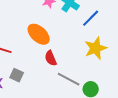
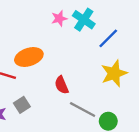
orange ellipse: (39, 34) -> (29, 57), moved, turned -60
gray square: (17, 75) -> (22, 105), turned 32

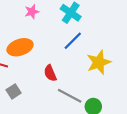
pink star: (59, 18) -> (32, 12), moved
blue line: (108, 38) -> (73, 41), moved

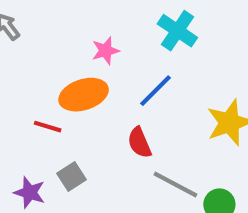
pink star: (32, 12) -> (106, 51), moved
blue line: (73, 41) -> (155, 91), moved

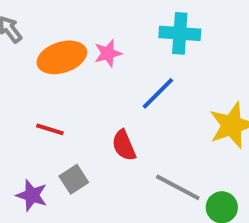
cyan cross: (177, 31) -> (180, 33), turned -30
orange ellipse: (84, 95) -> (62, 57), moved
red semicircle: (139, 143) -> (124, 145), moved

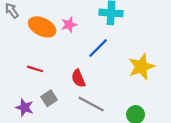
orange ellipse: (62, 57) -> (42, 27), turned 44
gray line: (178, 187) -> (91, 104), moved

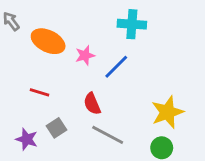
pink star: (69, 25) -> (85, 55), moved
yellow star: (141, 67) -> (167, 112), moved

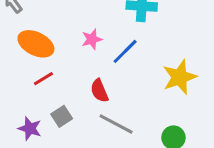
orange ellipse: (48, 41) -> (36, 44), moved
red line: (40, 92) -> (43, 79), turned -48
yellow star: (167, 112) -> (180, 77), moved

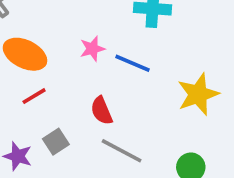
blue line: (125, 51) -> (132, 63), turned 68

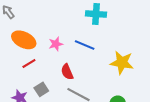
pink star: (92, 49) -> (56, 44), moved
yellow star: (198, 94) -> (122, 63), turned 30

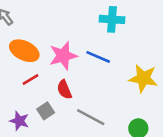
pink star: (56, 44) -> (63, 56), size x1.6
red semicircle: (67, 72) -> (64, 90), moved

